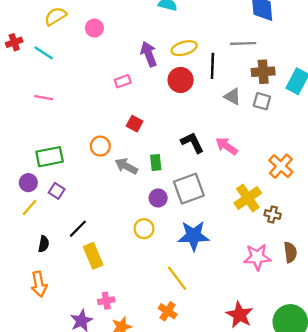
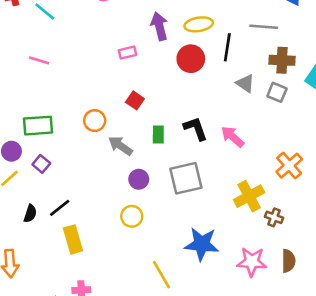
green rectangle: (156, 163) -> (158, 135), moved
purple circle: (158, 198) -> (139, 179), moved
blue star: (194, 236) -> (202, 244), moved
black semicircle: (44, 244) -> (30, 214), moved

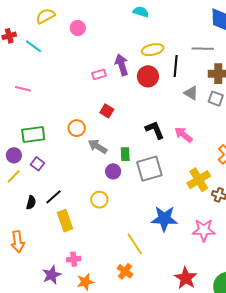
purple arrow: (159, 26) -> (122, 65), moved
pink line: (39, 60) -> (23, 89), moved
green rectangle: (158, 135) -> (125, 154), moved
yellow circle: (132, 216) -> (99, 200), moved

